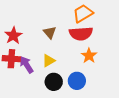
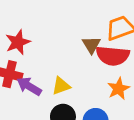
brown triangle: (50, 33) -> (91, 45), moved
purple arrow: (27, 65) -> (29, 86), turned -36

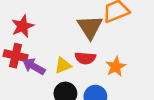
brown triangle: (91, 45) -> (90, 27), size x1.5
red semicircle: (113, 56) -> (85, 58), moved, size x0.7

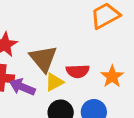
brown triangle: (90, 27) -> (43, 59), moved

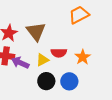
brown triangle: (43, 59) -> (36, 31), moved

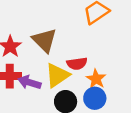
orange star: (83, 57) -> (96, 79), moved
yellow triangle: (42, 60) -> (57, 75), size x1.5

